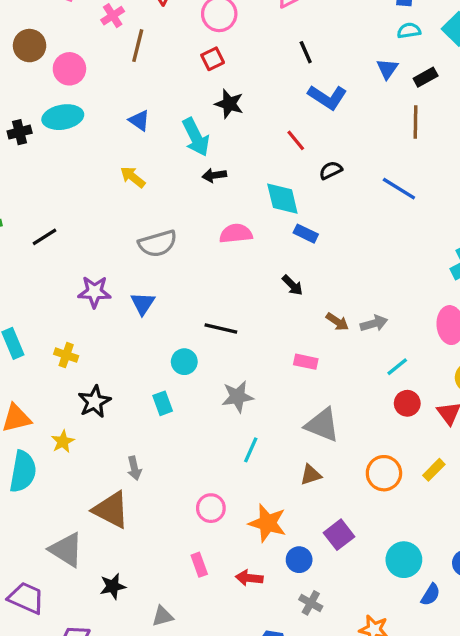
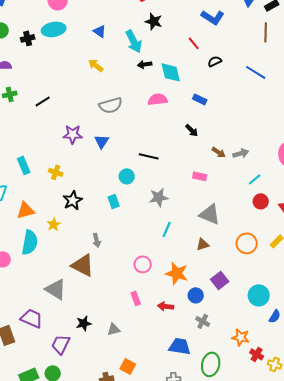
cyan diamond: (282, 199) -> (171, 72), moved
black star: (113, 586) -> (84, 323), moved

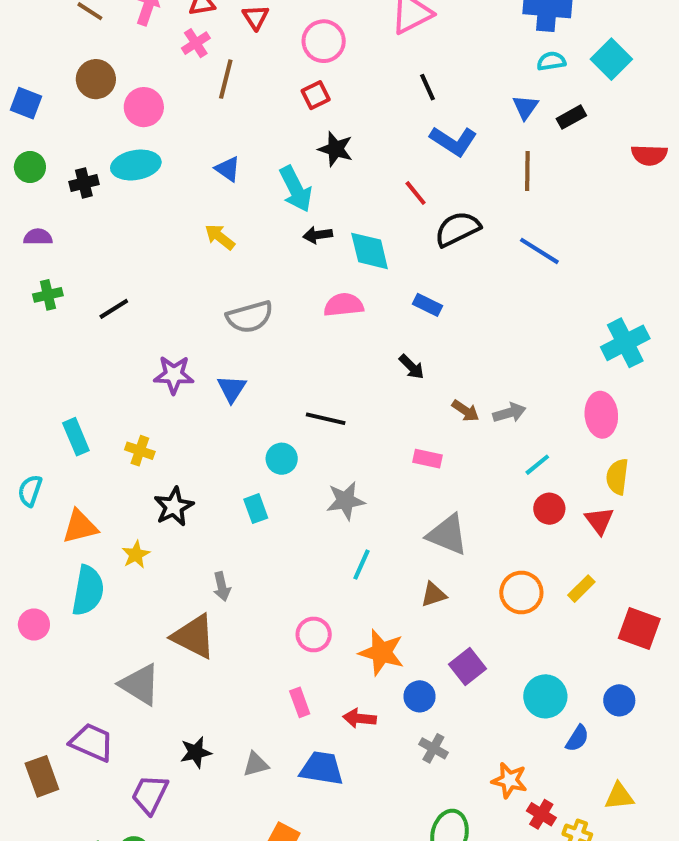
brown line: (266, 32) -> (527, 171), moved
black semicircle: (215, 61) -> (457, 229), size x1.6
blue trapezoid: (180, 346) -> (322, 768), moved

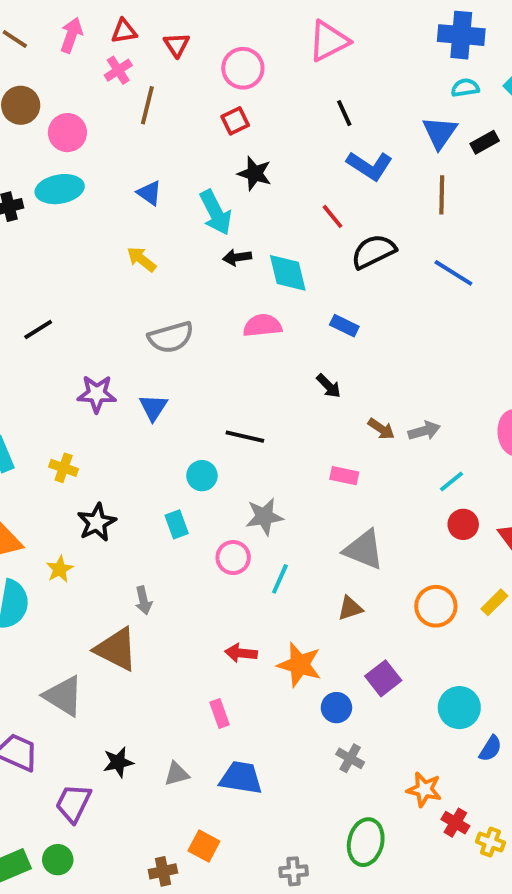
blue triangle: (525, 107) -> (440, 133), size x1.4
pink circle: (314, 634) -> (233, 558), moved
red arrow: (360, 718) -> (241, 653), moved

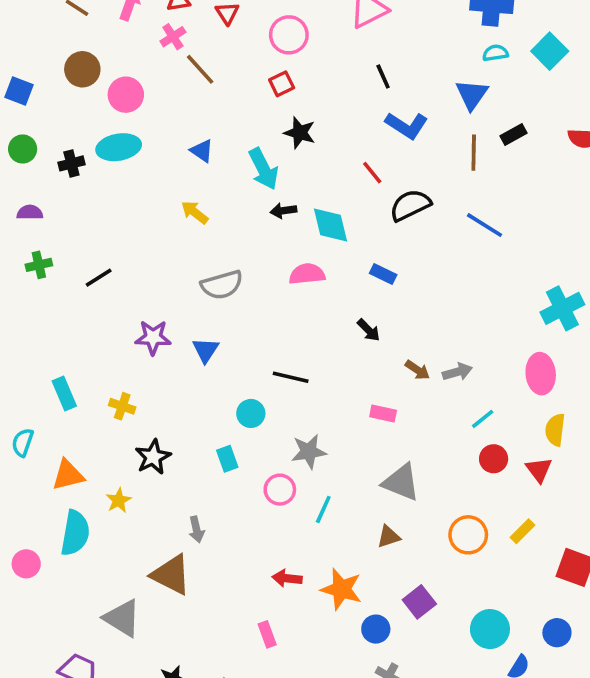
brown line: (147, 105) -> (200, 69), turned -56
black rectangle: (485, 142) -> (513, 134), moved

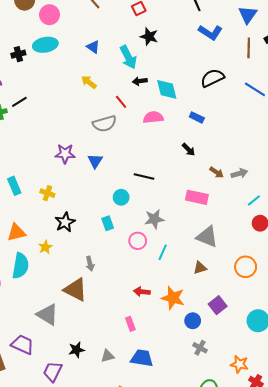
red line: (372, 173) -> (121, 102), moved
black line: (99, 278) -> (19, 102), moved
pink rectangle: (383, 413) -> (197, 197), size x1.5

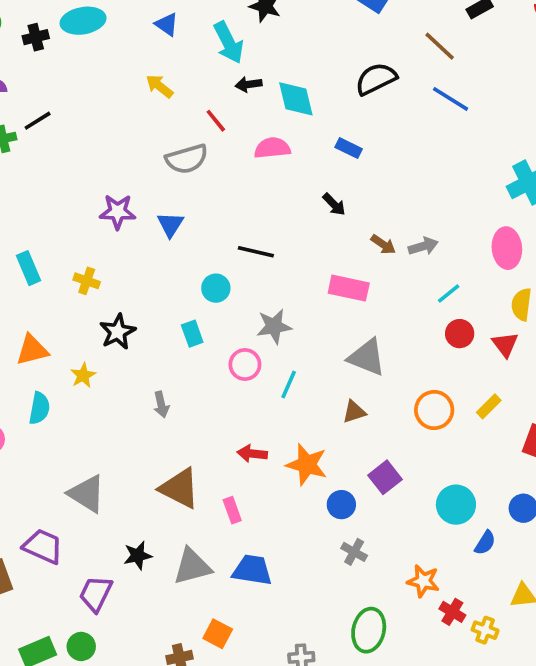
brown line: (249, 48) -> (440, 46), moved, turned -48
cyan semicircle: (20, 266) -> (39, 408), size x0.7
brown triangle: (75, 290) -> (179, 488), moved
gray triangle: (108, 356) -> (192, 566), size x1.6

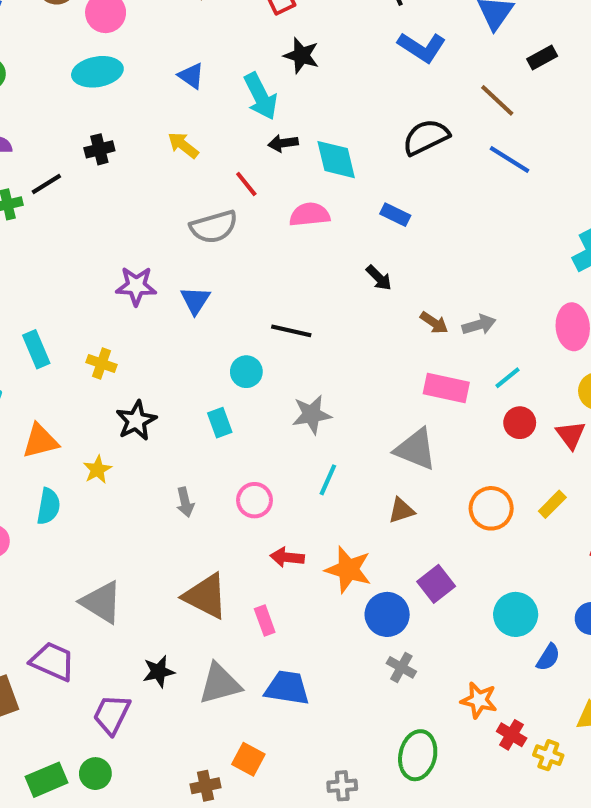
black cross: (36, 37) -> (99, 149), moved
pink rectangle: (349, 288) -> (446, 388), moved
pink circle: (245, 365) -> (254, 500), moved
blue circle: (341, 505) -> (387, 614), size x1.4

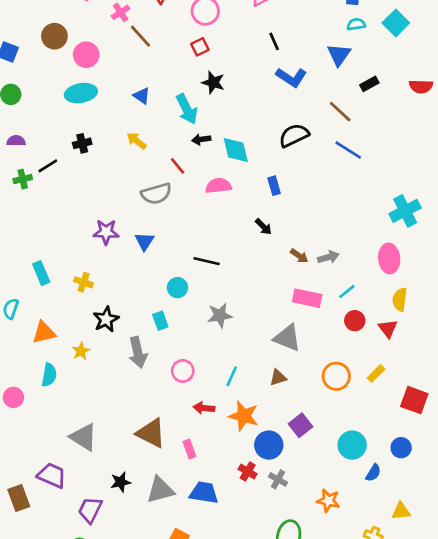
blue rectangle: (395, 215) -> (274, 186), turned 48
cyan line: (328, 480) -> (232, 376), moved
gray arrow: (185, 502) -> (138, 352), moved, size x1.6
red cross: (512, 735) -> (248, 471), moved

